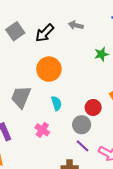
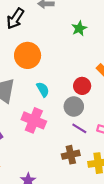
pink cross: (42, 130) -> (34, 120), size x1.5

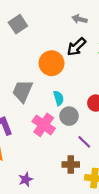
black arrow: (15, 19) -> (76, 47), moved
gray circle: (74, 106) -> (69, 116), moved

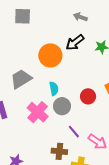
gray square: (18, 24) -> (23, 16), turned 30
gray trapezoid: (23, 91) -> (21, 79), turned 30

